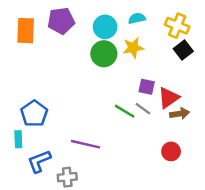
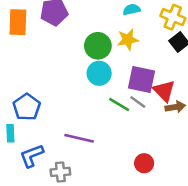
cyan circle: (105, 27) -> (99, 73), moved
purple square: (147, 87) -> (142, 80), size x1.6
red triangle: (169, 98) -> (164, 91), turned -40
red circle: (171, 151) -> (144, 163), moved

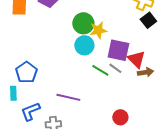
yellow star: (128, 40) -> (98, 30), moved

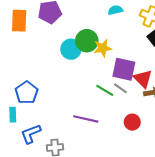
cyan circle: (84, 45) -> (71, 49), moved
purple line: (68, 97) -> (86, 119), moved
red circle: (120, 117) -> (132, 122), moved

